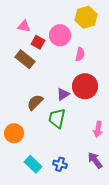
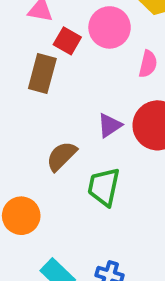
brown rectangle: (25, 59) -> (42, 74), turned 66
purple triangle: (63, 94) -> (110, 125), moved

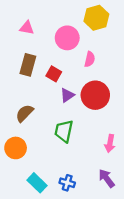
red square: (67, 41) -> (54, 74), moved
brown semicircle: (62, 156) -> (25, 113), moved

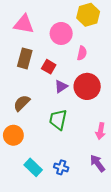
pink triangle: (27, 28) -> (24, 24), size x1.5

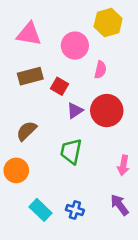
brown rectangle: (25, 58) -> (30, 76), turned 60

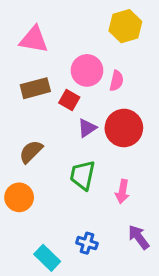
pink circle: (75, 46) -> (87, 70), moved
pink arrow: (123, 165) -> (122, 191), moved
cyan rectangle: (40, 210) -> (47, 258), moved

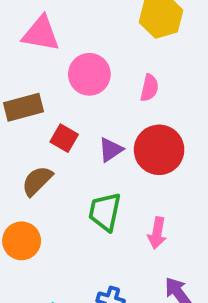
pink circle: (87, 70) -> (89, 74), moved
brown rectangle: (35, 88) -> (24, 107), moved
red square: (69, 100) -> (64, 138), moved

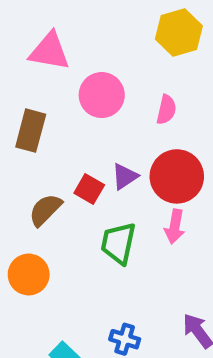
brown rectangle: (24, 107) -> (31, 131), turned -60
red square: (64, 138) -> (89, 189), moved
pink arrow: (157, 233) -> (175, 227), moved

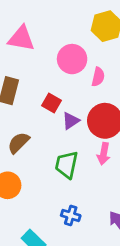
pink circle: (102, 95) -> (72, 59), moved
red square: (89, 189) -> (51, 103), moved
blue cross: (125, 339) -> (71, 215), moved

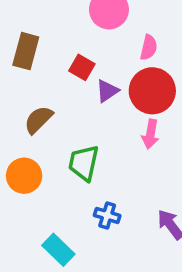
pink semicircle: (98, 77) -> (149, 47), moved
green trapezoid: (67, 165) -> (84, 163), moved

